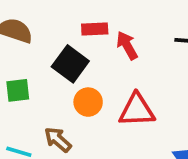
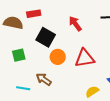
red rectangle: (95, 29) -> (34, 14), moved

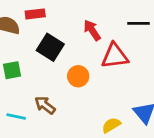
orange circle: (58, 57) -> (78, 76), moved
red triangle: (85, 58) -> (115, 56), moved

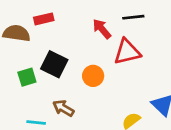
black line: (139, 23) -> (133, 17), moved
black square: (50, 47) -> (54, 64), moved

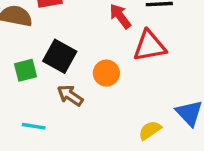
brown arrow: (63, 108) -> (70, 95), moved

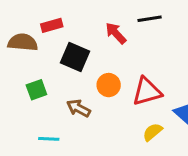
red triangle: (149, 46) -> (147, 92), moved
black square: (60, 56) -> (75, 57), moved

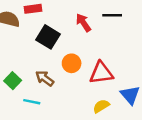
green square: (36, 90) -> (13, 81), moved, turned -35
cyan line: (49, 139) -> (32, 102), moved

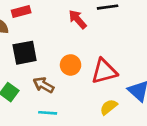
black square: (48, 37) -> (25, 53), moved, turned -35
cyan line: (32, 102) -> (48, 113), moved

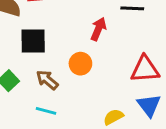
red arrow: (78, 19) -> (98, 29), moved, turned 54
red triangle: (104, 71) -> (145, 69), moved

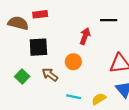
cyan line: (46, 111) -> (74, 97), moved

